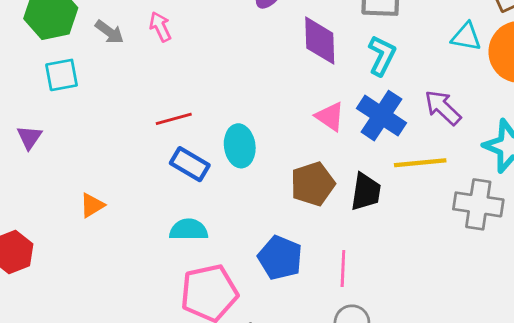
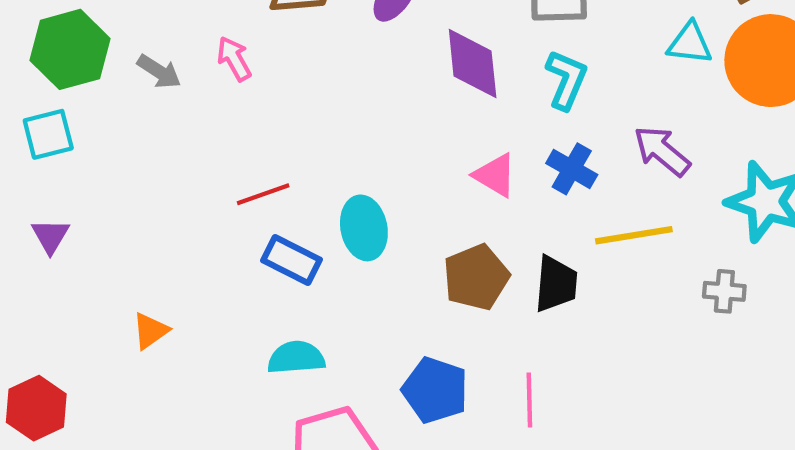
cyan square: (62, 75) -> (48, 134), moved
blue cross: (381, 116) -> (572, 169), size x0.7
gray cross: (478, 204) -> (724, 291), size x0.6

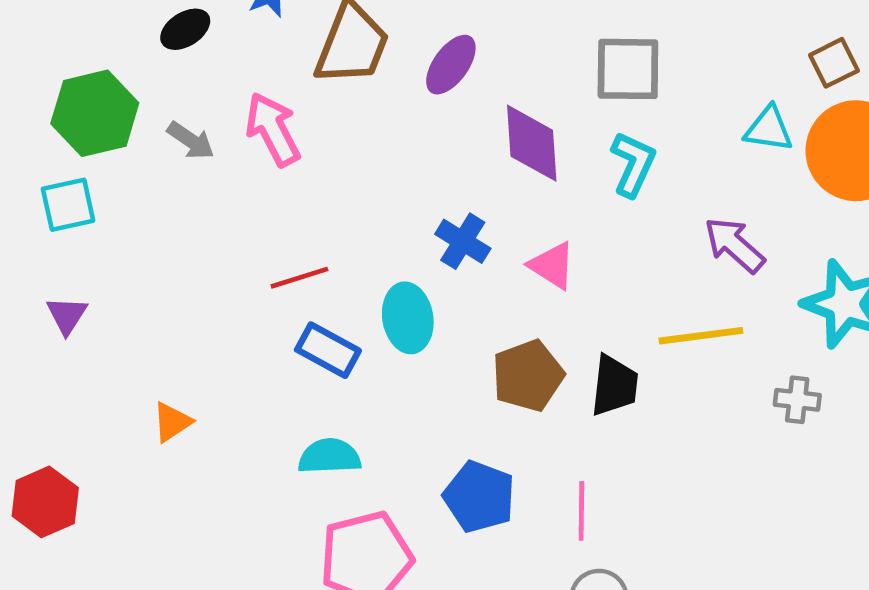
pink arrow: (234, 59) -> (273, 129), size x1.5
blue cross: (572, 169) -> (463, 241), moved

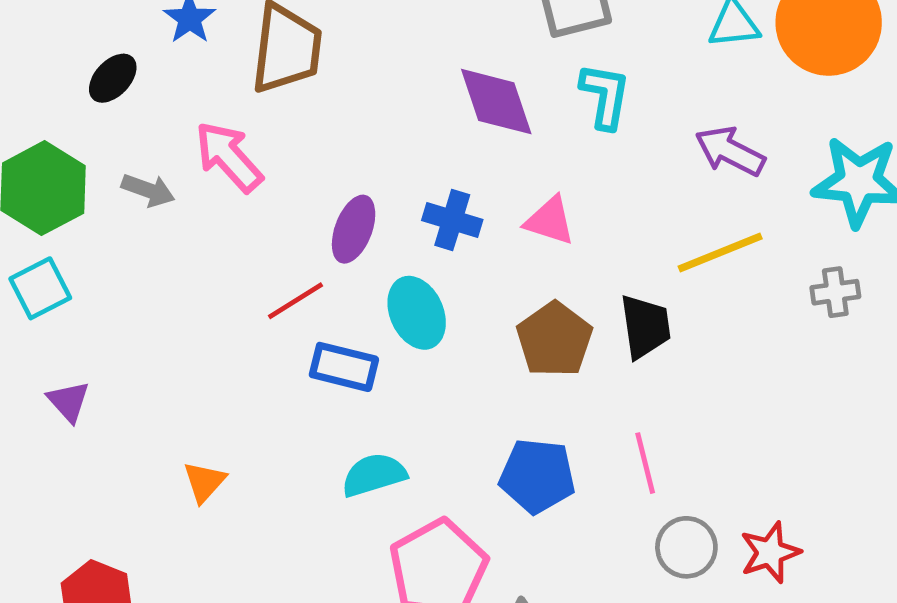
purple ellipse: (451, 65) -> (354, 229), moved

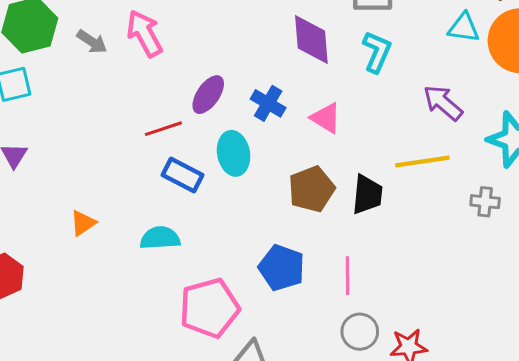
cyan semicircle: (374, 475) -> (160, 238), moved

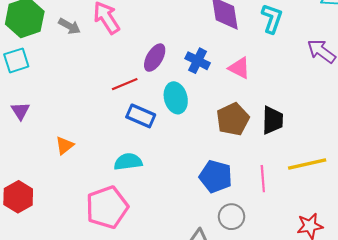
yellow line: (422, 161) -> (307, 164), moved
orange triangle: (83, 223) -> (65, 145), moved
pink pentagon: (209, 308) -> (107, 207), moved
gray circle: (360, 332) -> (231, 217), moved

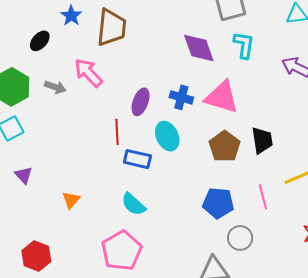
pink triangle: (239, 68) -> (222, 97), size x1.6
red line: (125, 84) -> (117, 132), turned -60
cyan semicircle: (128, 162) -> (133, 204), turned -120

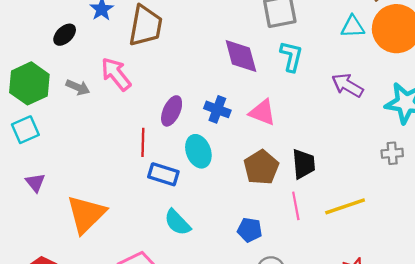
pink triangle: (222, 97) -> (262, 112), size x0.7
pink line: (263, 197) -> (296, 206), moved
orange triangle: (71, 200) -> (86, 214), size x2.0
blue pentagon: (218, 203) -> (250, 230), size x0.7
cyan semicircle: (133, 204) -> (177, 222), moved

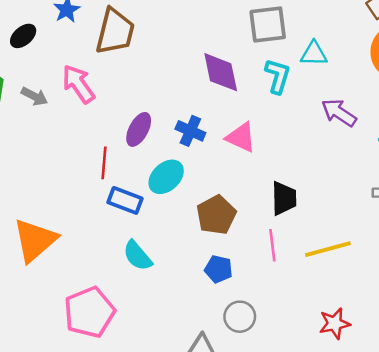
cyan triangle: (353, 27) -> (314, 54), moved
cyan ellipse: (198, 151) -> (166, 177), turned 64
brown pentagon: (261, 167) -> (216, 215), moved

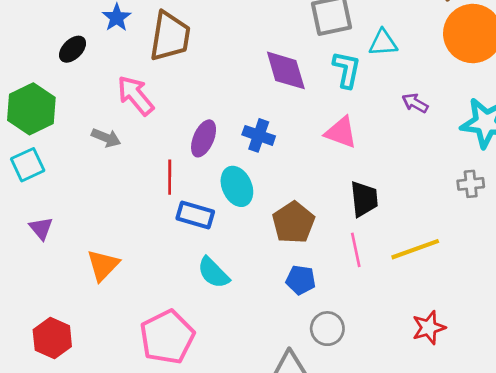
gray arrow: (34, 96) -> (106, 138), moved
purple arrow: (339, 113) -> (415, 103), size x0.7
pink triangle: (241, 137) -> (341, 132), moved
cyan ellipse: (166, 177) -> (237, 186), turned -66
orange triangle: (35, 240) -> (103, 265), size x0.7

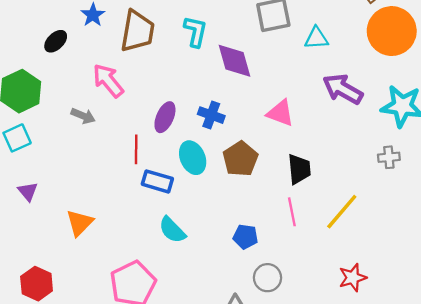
cyan L-shape: (347, 70) -> (195, 31), moved
purple arrow: (415, 103) -> (343, 89), size x1.8
brown pentagon: (293, 223) -> (240, 159), moved
yellow line: (415, 249) -> (342, 212), turned -30

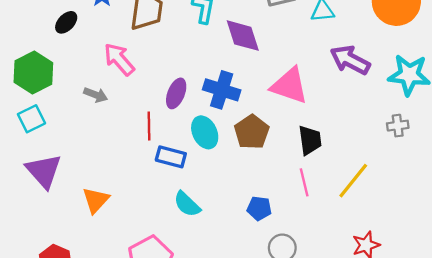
pink triangle: (280, 113) -> (289, 86), size x1.4
blue cross: (211, 115) -> (222, 90), size x1.4
purple triangle: (28, 191) -> (44, 171), size x1.8

